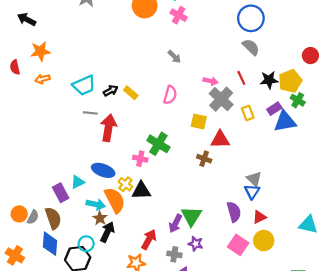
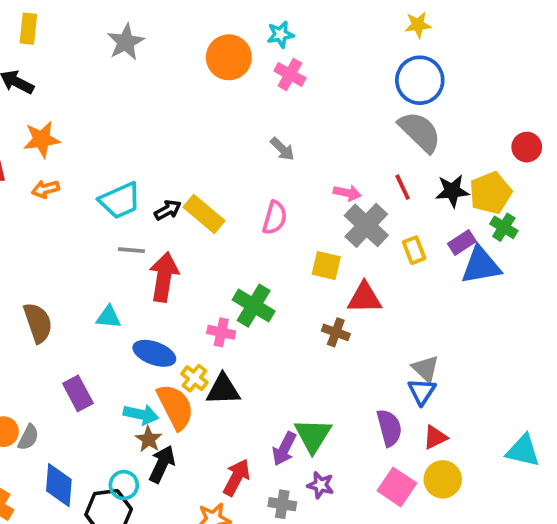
gray semicircle: (251, 47) -> (420, 132), size x1.4
yellow rectangle: (131, 93) -> (204, 214), size x1.5
cyan triangle: (78, 182) -> (109, 317), moved, turned 32
brown semicircle: (53, 218) -> (38, 323), moved

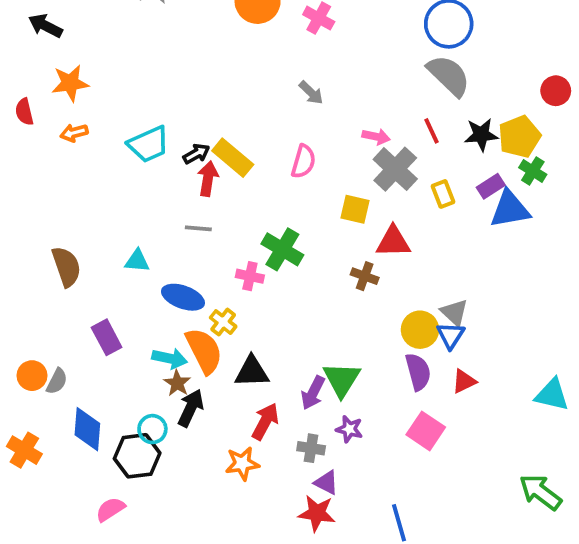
gray line: (131, 250) -> (198, 228), moved
red arrow: (164, 277) -> (208, 179), moved, size x0.7
black triangle: (223, 390) -> (252, 372), moved
yellow circle: (443, 479) -> (420, 330), moved

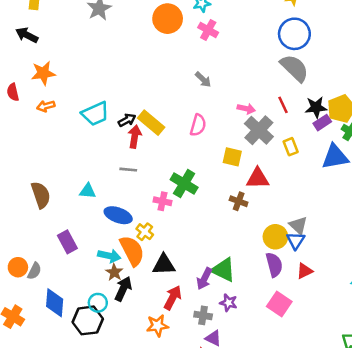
purple rectangle: (491, 186) -> (322, 123), moved
green triangle: (342, 379) -> (223, 270), turned -36

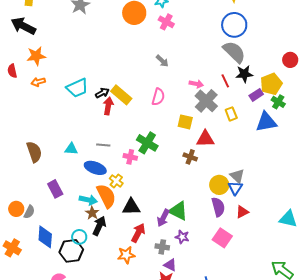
black arrow: (27, 35) -> (23, 26), size x1.4
black star: (316, 107) -> (244, 74), moved
gray line: (128, 170) -> (103, 145), moved

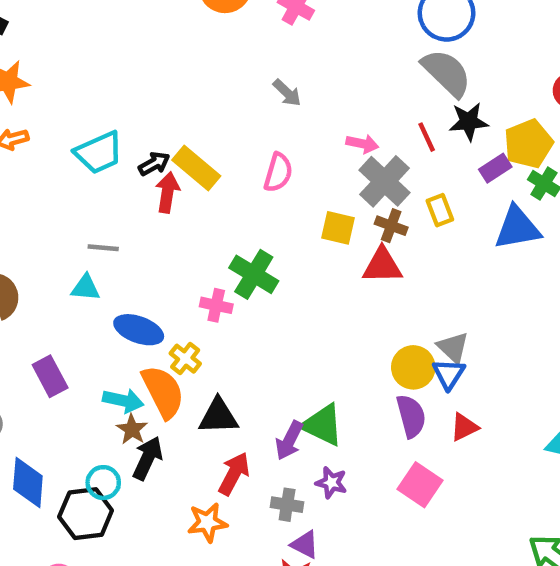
gray line: (103, 145) -> (103, 248), moved
brown cross: (190, 157) -> (391, 226), moved

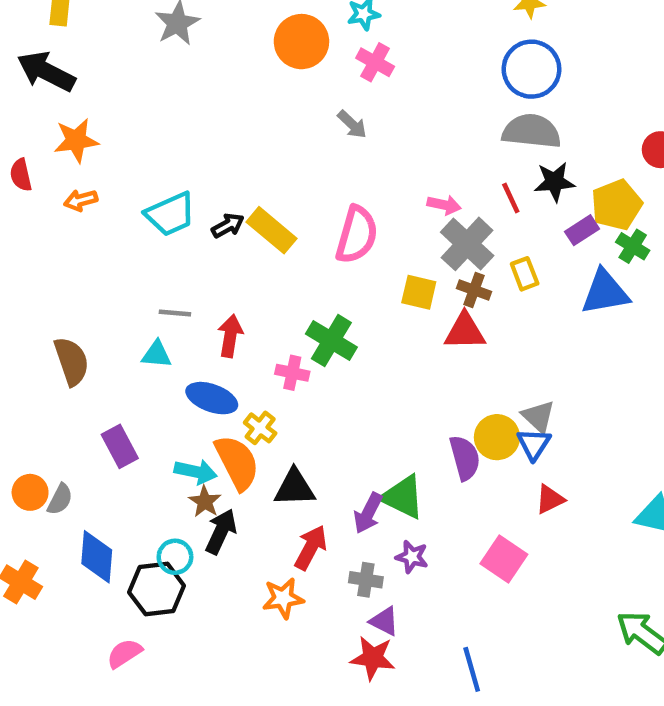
gray semicircle: (446, 73) -> (531, 131), turned -38
gray arrow: (287, 93) -> (352, 124), moved
pink semicircle: (278, 172) -> (357, 235), size x1.4
red arrow: (167, 192) -> (230, 336), moved
purple semicircle: (411, 416) -> (465, 458), moved

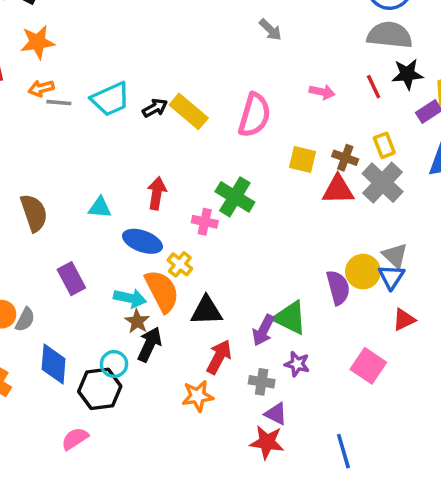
gray arrow: (352, 124) -> (270, 30), moved
gray cross: (467, 244) -> (383, 183), moved
gray line: (175, 313) -> (59, 103), moved

